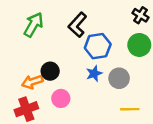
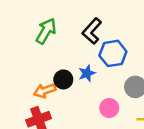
blue star: (94, 73) -> (87, 73), moved
pink circle: (61, 98) -> (109, 108), moved

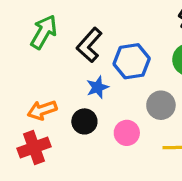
black L-shape: (92, 31) -> (89, 45), moved
black circle: (63, 79) -> (84, 121), moved

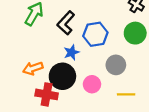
black circle: (84, 121) -> (62, 76), size x1.5
red cross: (34, 148) -> (47, 94), moved, turned 30

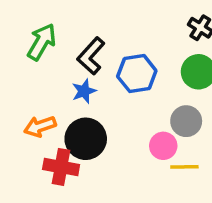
blue star: (72, 52) -> (84, 91), moved
gray circle: (116, 65) -> (186, 121), moved
pink circle: (92, 84) -> (163, 146), moved

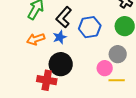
orange arrow: (40, 126) -> (36, 39), moved

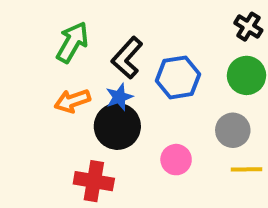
black circle: (61, 64) -> (117, 126), moved
pink circle: (105, 68) -> (176, 160), moved
yellow line: (117, 80) -> (246, 169), moved

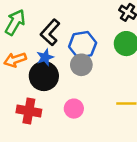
gray circle: (233, 130) -> (81, 65), moved
pink circle: (176, 160) -> (74, 109), moved

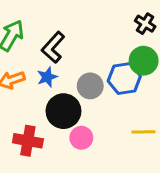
blue hexagon: (83, 45) -> (124, 78), moved
black circle: (44, 76) -> (63, 111), moved

